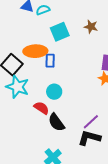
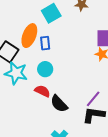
orange ellipse: (35, 51) -> (29, 36), turned -60
cyan circle: (54, 92) -> (45, 69), moved

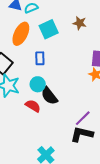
orange ellipse: (29, 36) -> (21, 34), moved
black semicircle: (59, 104) -> (49, 96), moved

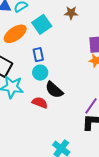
orange ellipse: (21, 34) -> (15, 34), turned 40
cyan circle: (38, 84) -> (40, 73), moved

